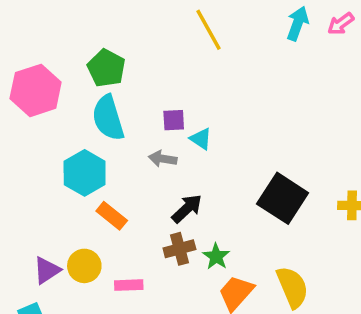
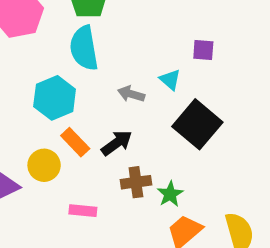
purple square: (174, 120) -> (203, 50), moved
black square: (283, 198) -> (197, 124), moved
black arrow: (187, 209) -> (117, 143), moved
yellow circle: (84, 266) -> (44, 165), moved

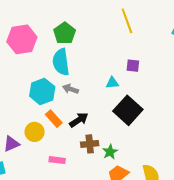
cyan triangle: (170, 80) -> (112, 83), turned -48
gray arrow: (131, 94) -> (71, 89), moved

